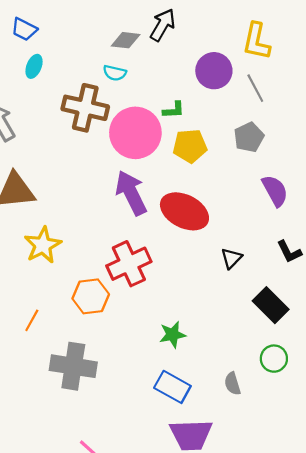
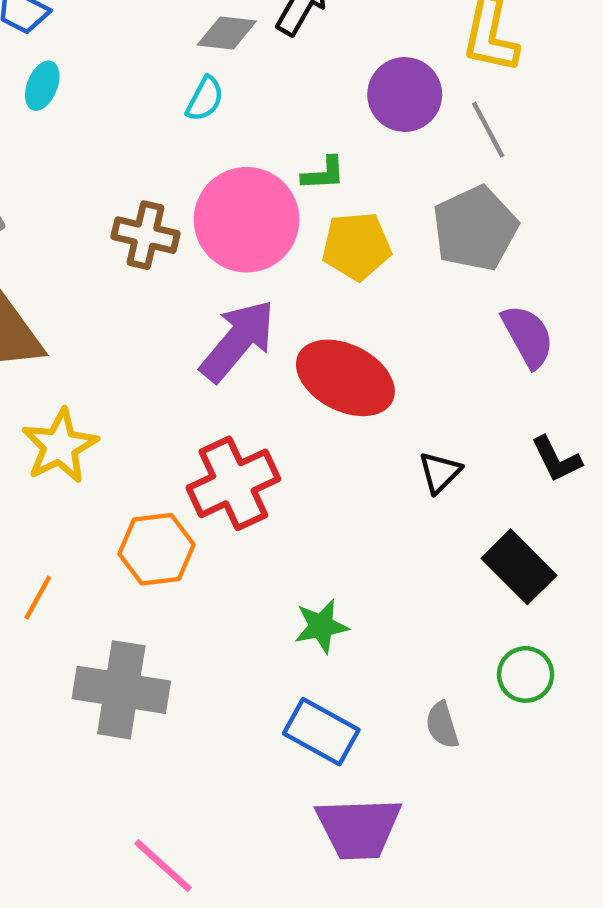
cyan semicircle: (115, 73) -> (205, 99), turned -75
brown cross: (85, 108) -> (145, 235), moved, size x0.7
gray pentagon: (249, 137) -> (475, 229), size x1.4
purple arrow: (131, 193) -> (238, 341), turned 66

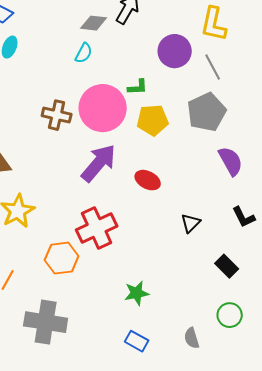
red ellipse: (345, 378) -> (148, 180), size x0.6
black rectangle: (519, 567) -> (227, 266), size x0.7
blue rectangle: (321, 732) -> (137, 341), size x0.7

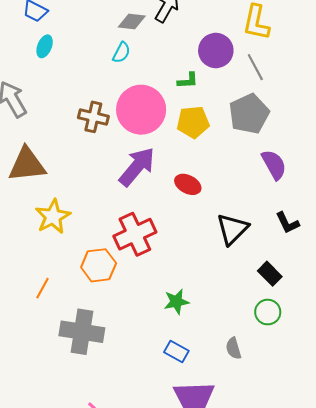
green L-shape: (138, 87) -> (188, 81), moved
black triangle: (191, 223) -> (232, 229), size x1.6
green circle: (230, 315) -> (268, 312), moved

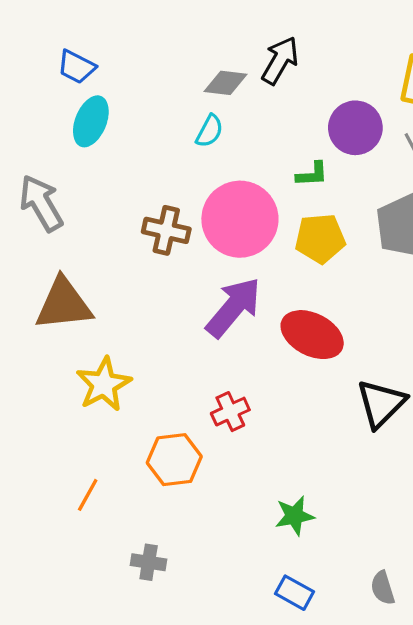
cyan ellipse: (45, 46) -> (91, 121), size x1.4
red ellipse: (188, 184) -> (312, 335), size x1.5
red cross: (135, 234) -> (230, 412), size x0.6
gray cross: (82, 332) -> (149, 562), size x0.5

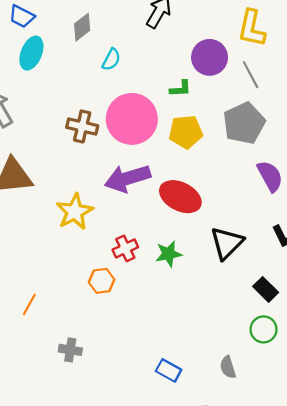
gray diamond: (226, 83) -> (82, 27), moved, turned -44
purple arrow: (234, 307) -> (127, 178), turned -147
yellow star: (104, 384) -> (75, 212), moved
orange hexagon: (174, 460) -> (102, 281), moved, size x0.7
green star: (294, 516) -> (169, 254), moved

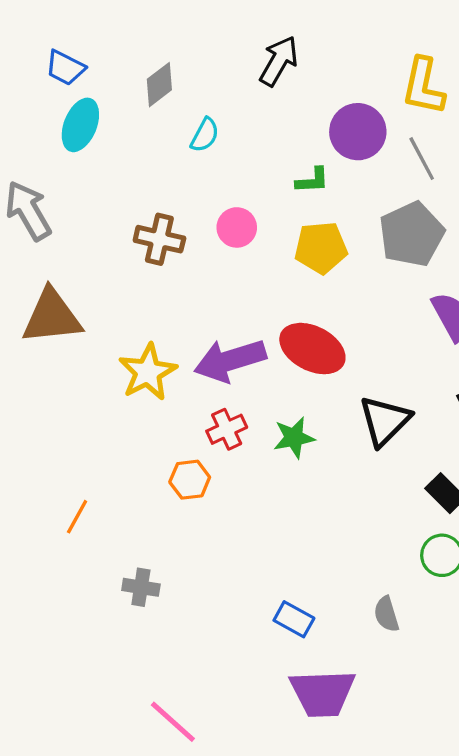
pink circle: (132, 119) -> (237, 227), size x0.5
purple arrow: (127, 178) -> (230, 360), moved

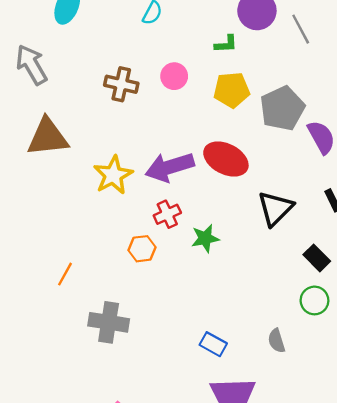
gray pentagon: (412, 234) -> (282, 108), moved
green star: (294, 438) -> (205, 238), moved
gray cross: (141, 587) -> (109, 322), size x1.6

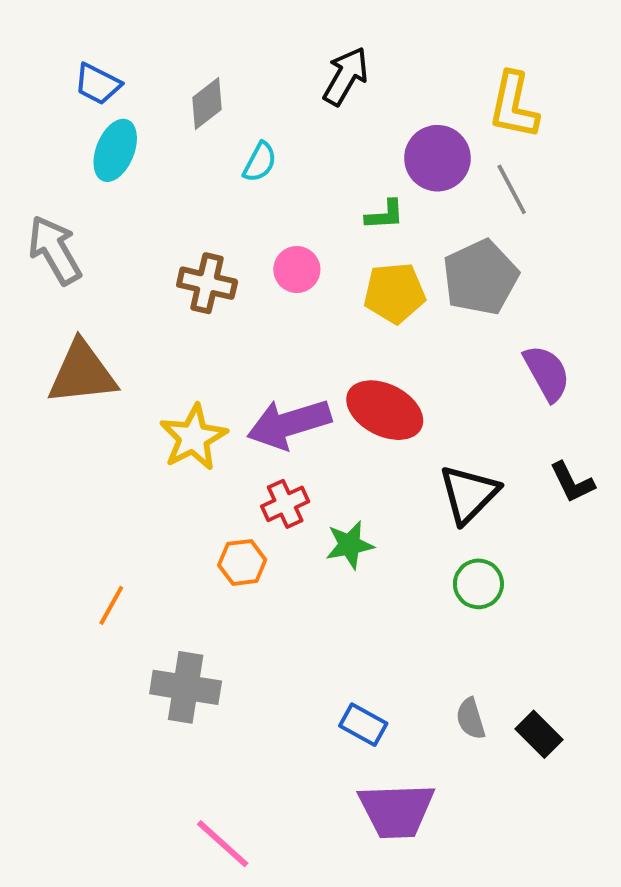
gray pentagon: (282, 108) -> (480, 277), moved
black rectangle: (317, 258) -> (539, 734), moved
green circle: (314, 300) -> (478, 584), moved

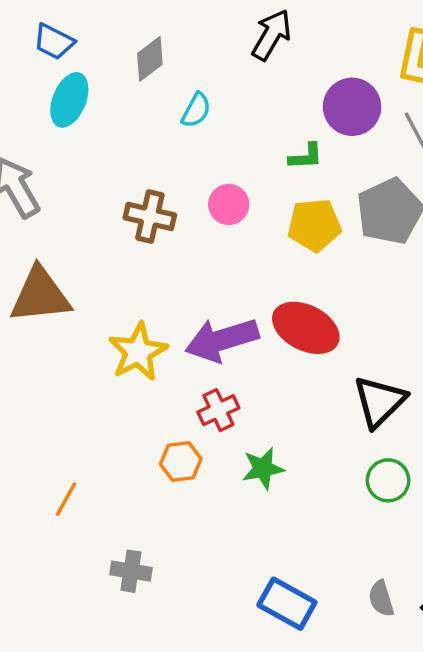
green star: (350, 545) -> (263, 468), moved
gray cross: (186, 687) -> (131, 571), size x0.7
blue rectangle: (363, 725) -> (287, 604), size x1.4

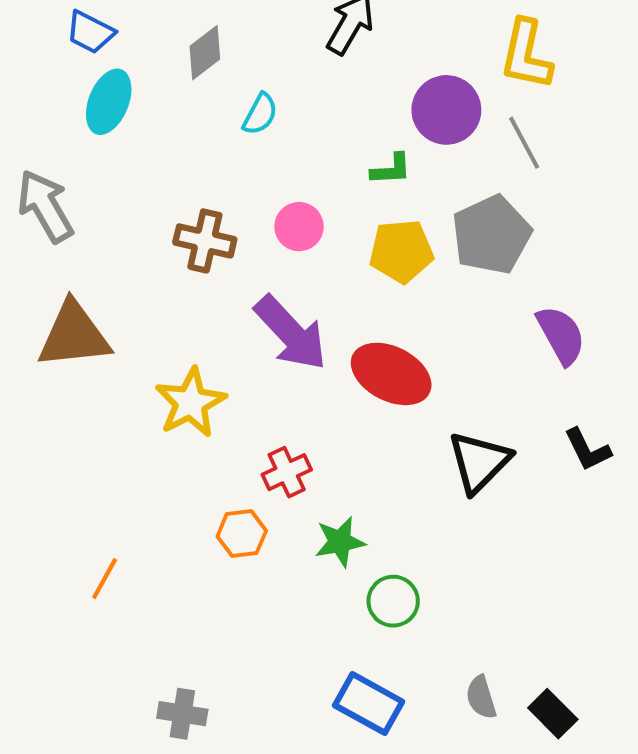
purple arrow: (222, 340) -> (291, 333), moved, turned -116
green circle: (388, 480) -> (393, 601), moved
gray cross: (131, 571) -> (182, 714), moved

